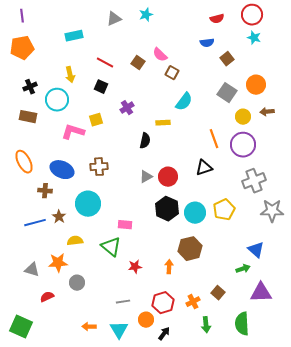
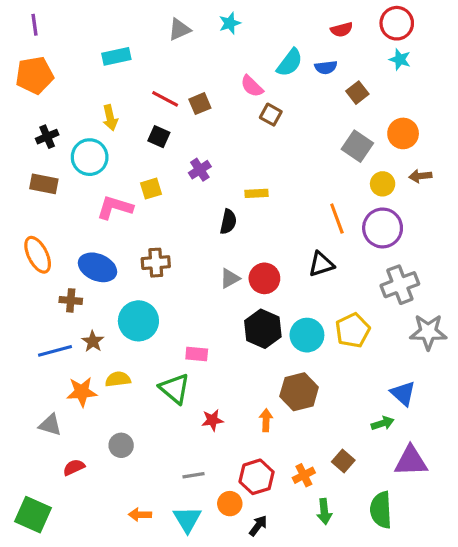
brown square: (138, 63) -> (200, 104), moved, turned 32
cyan semicircle: (184, 102) -> (290, 63), moved
orange star: (58, 263) -> (82, 392), moved

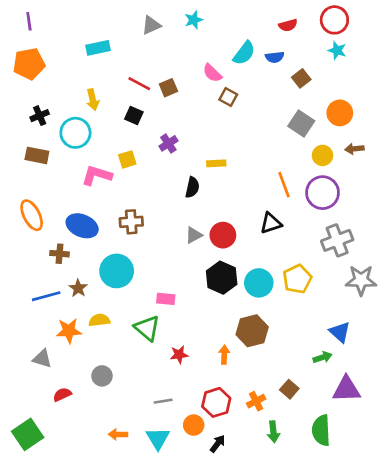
green square: (33, 515) -> (28, 434), turned 32

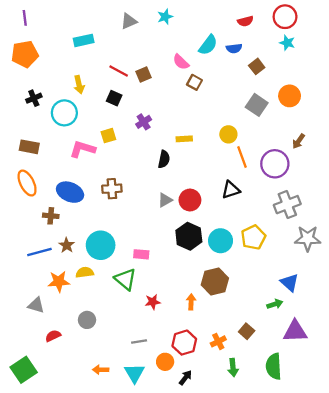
brown arrow: (354, 149) -> (299, 141), moved, turned -49
brown rectangle: (37, 155) -> (29, 147), moved
yellow circle: (323, 155) -> (228, 134), moved
cyan circle: (117, 271) -> (101, 245), moved

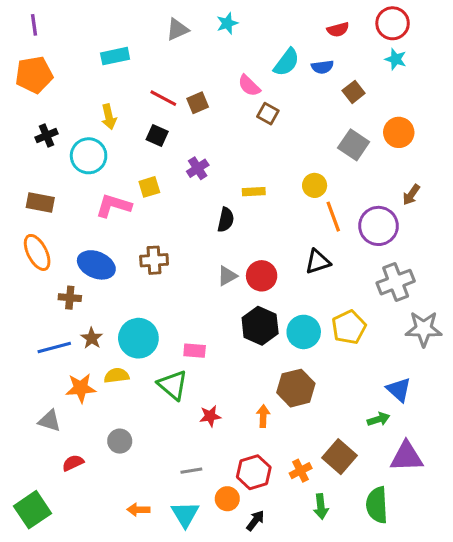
brown square: (247, 331) -> (340, 457), size x1.5

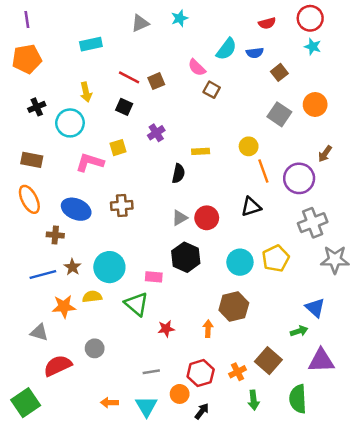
black hexagon: (260, 326) -> (186, 257), moved
red semicircle: (73, 463) -> (58, 366), size x1.6

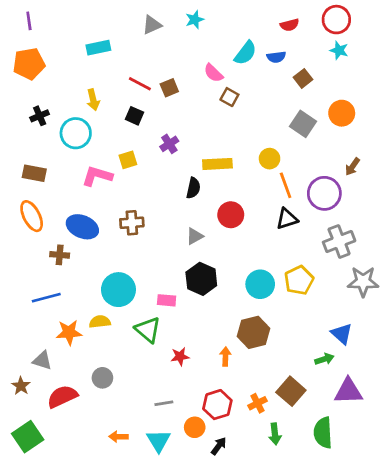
yellow rectangle: (201, 151) -> (217, 164), size x1.5
black triangle: (251, 207) -> (287, 219), moved
red circle: (207, 218) -> (231, 215), moved
brown star: (72, 267) -> (21, 386), moved

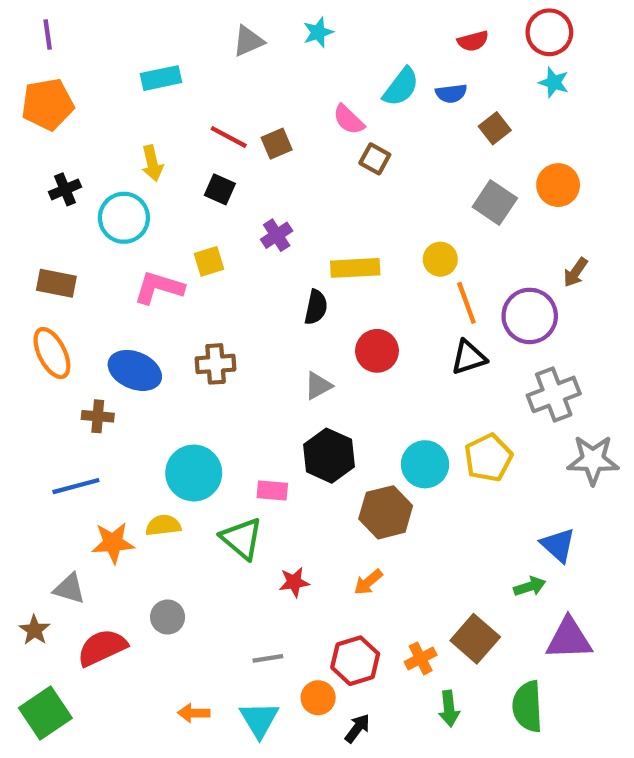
brown hexagon: (253, 332) -> (386, 512), moved
orange arrow: (225, 356) -> (368, 582), turned -132

